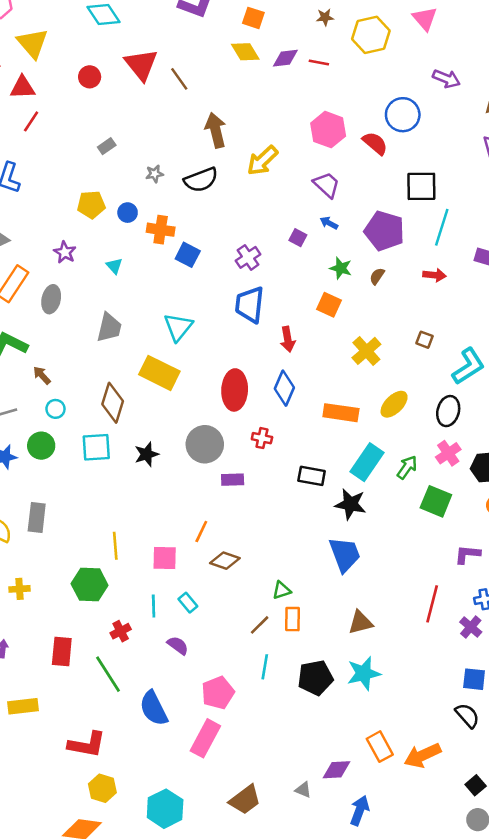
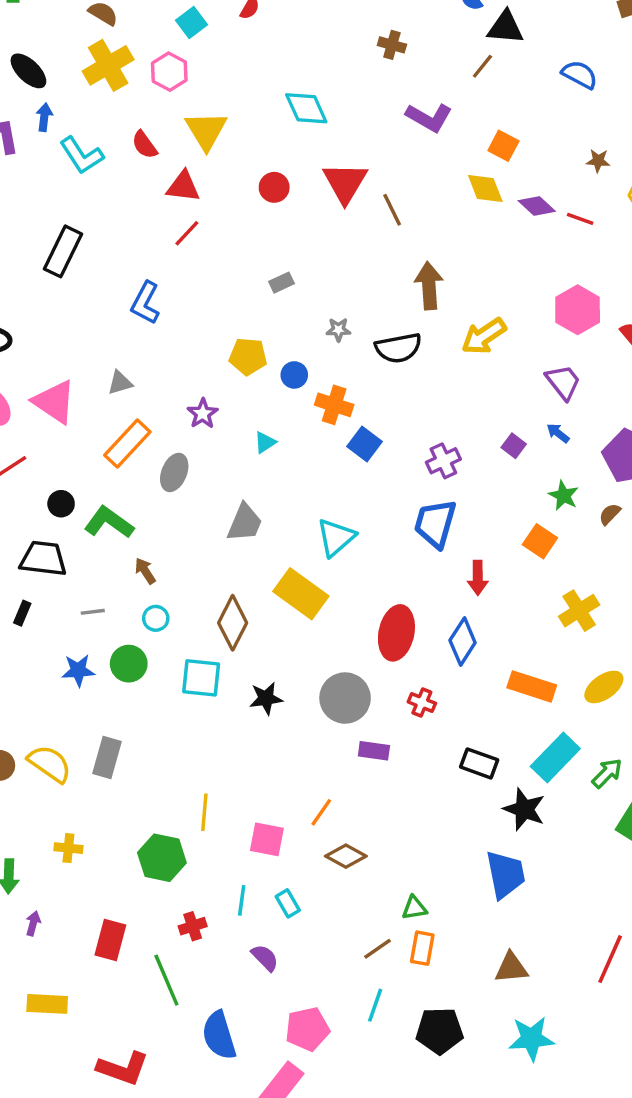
purple diamond: (285, 58) -> (537, 206), turned 40
cyan triangle: (114, 266) -> (265, 442), turned 30
cyan star: (364, 673) -> (531, 1039), moved

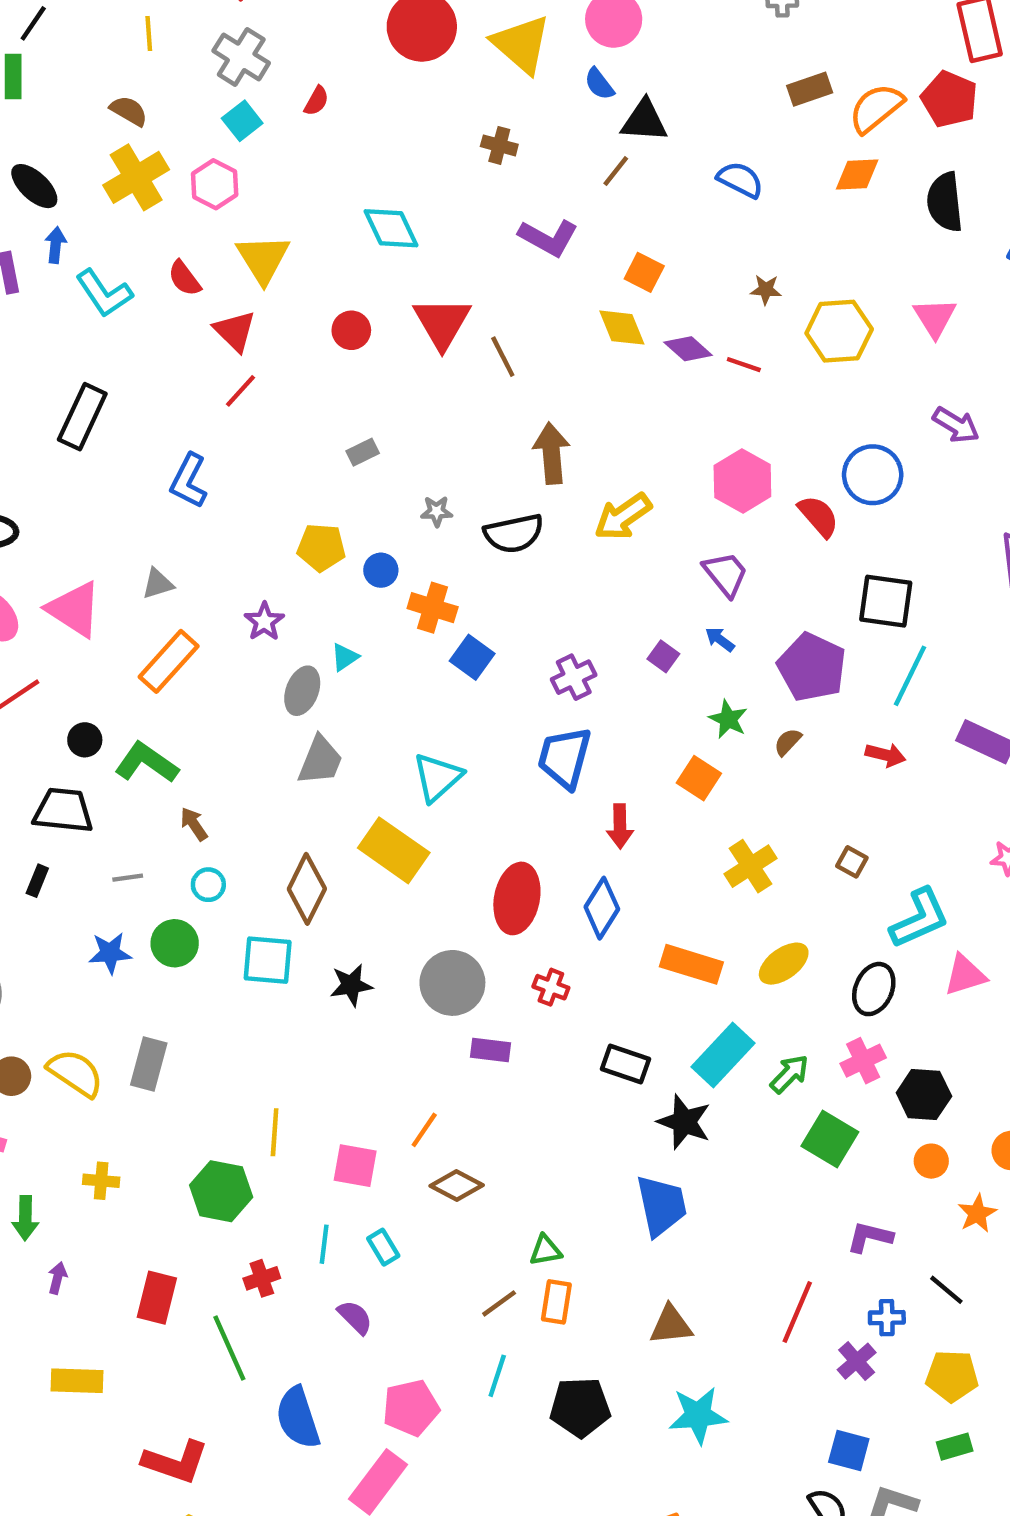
red triangle: (183, 187) -> (235, 331), turned 39
gray ellipse: (174, 472) -> (302, 691), moved

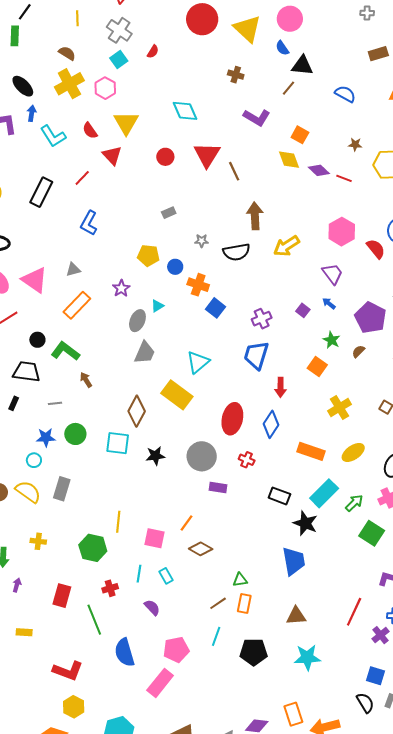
red line: (241, 391) -> (82, 178), moved
cyan circle: (208, 885) -> (34, 460), moved
yellow rectangle: (77, 1381) -> (24, 632), size x0.7

